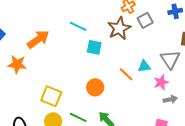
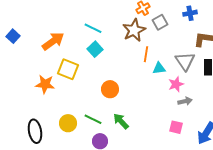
cyan square: (94, 47) -> (95, 49), moved, turned 35
orange star: (17, 64) -> (45, 84), moved
orange line: (126, 74) -> (146, 54), moved, turned 56
yellow square: (51, 96) -> (68, 69), moved

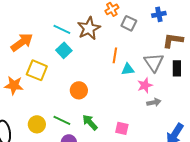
gray square: (160, 22) -> (129, 23), turned -35
brown star: (134, 30) -> (89, 28), moved
pink square: (176, 127) -> (122, 128), moved

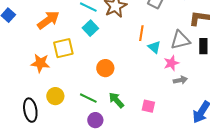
gray triangle: (154, 62) -> (180, 40), turned 50
cyan triangle: (128, 69) -> (154, 47), turned 48
yellow square: (37, 70) -> (63, 48), turned -35
yellow circle: (37, 124) -> (55, 96), moved

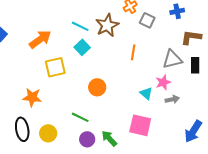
cyan triangle: (154, 47) -> (146, 93), moved
orange star: (40, 63) -> (32, 97), moved
yellow circle: (55, 96) -> (48, 133), moved
green arrow: (116, 100) -> (109, 138), moved
pink square: (148, 106) -> (140, 125), size x1.6

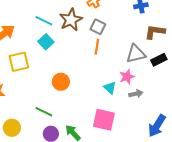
gray square: (147, 20) -> (98, 27), moved
black rectangle: (195, 65) -> (159, 60), turned 63

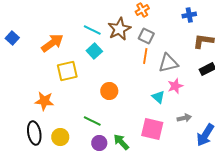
gray triangle: (136, 54) -> (168, 63), moved
gray arrow: (136, 94) -> (184, 118), moved

